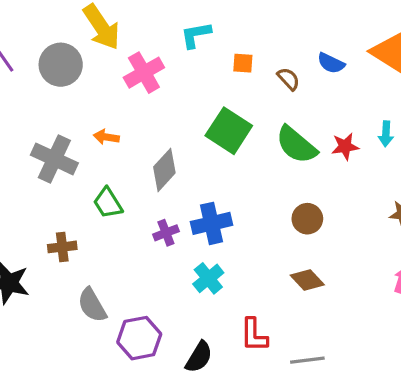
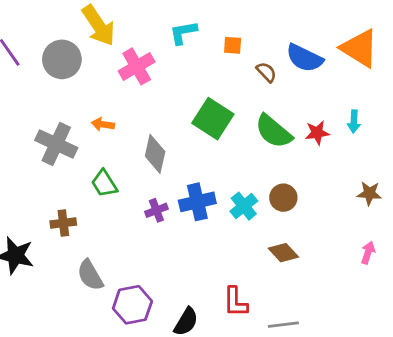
orange square: (243, 63) -> (233, 45), moved
blue semicircle: (331, 63) -> (305, 58), size x1.5
gray diamond: (164, 170) -> (155, 154), turned -30
cyan cross: (208, 278) -> (244, 206), moved

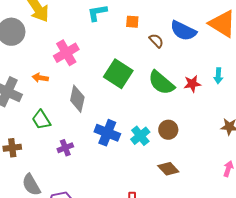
pink cross: (137, 66) -> (66, 53), moved
blue cross: (197, 202) -> (107, 133), turned 35
purple cross: (156, 210) -> (65, 148), moved

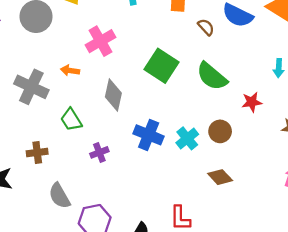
red star: (192, 84) -> (252, 102), moved

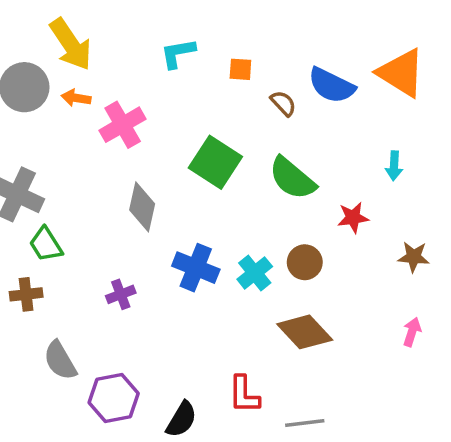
orange arrow: (70, 70) -> (76, 98), moved
green trapezoid: (71, 120) -> (46, 244), moved
brown diamond: (220, 177) -> (305, 332), size x1.4

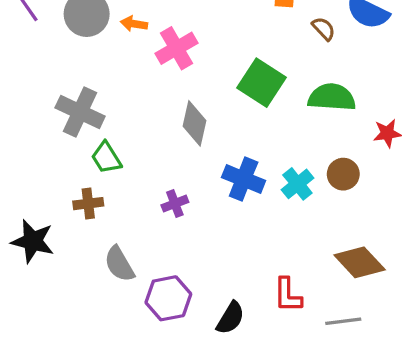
green semicircle: (292, 178) -> (332, 97), turned 144
brown diamond: (305, 332) -> (360, 262), moved

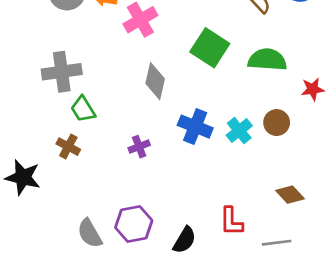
gray cross: (80, 112) -> (62, 72), turned -33
brown cross: (88, 204) -> (68, 147), turned 35
brown diamond: (360, 262) -> (290, 195), size x0.7
gray semicircle: (119, 264) -> (90, 233), moved

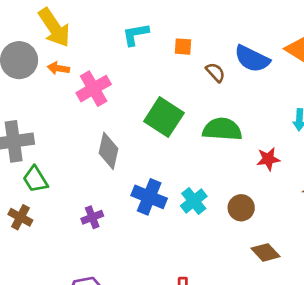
brown circle: (277, 123) -> (241, 208), moved
brown diamond: (290, 195) -> (266, 252), moved

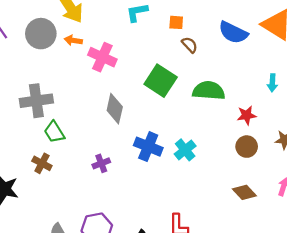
brown semicircle: (215, 72) -> (190, 45), moved
pink cross: (94, 89) -> (102, 57), turned -36
brown circle: (241, 208) -> (247, 147), moved

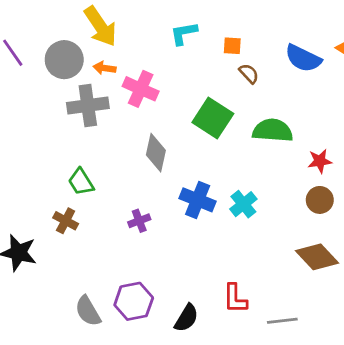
gray cross: (36, 101) -> (88, 105), moved
brown diamond: (244, 192) -> (317, 257), size x1.4

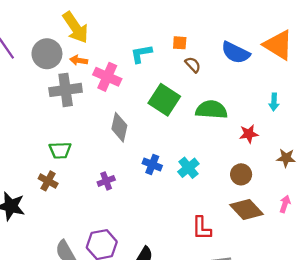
cyan L-shape: (184, 33) -> (141, 54), moved
green trapezoid: (81, 182) -> (60, 150), turned -60
blue cross: (198, 200) -> (152, 165), size x0.7
brown circle: (320, 200) -> (241, 174), moved
red L-shape: (235, 299) -> (202, 228), moved

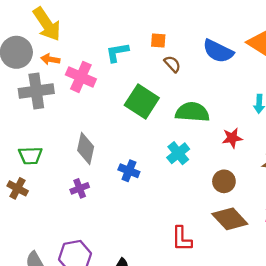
gray diamond: (119, 127) -> (86, 148), moved
cyan cross: (188, 168) -> (178, 153), moved

